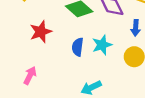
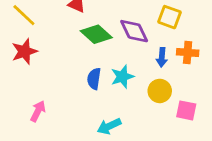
red star: (41, 32) -> (24, 51), moved

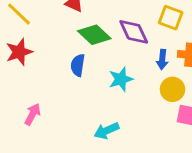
blue semicircle: (94, 79) -> (78, 65), moved
yellow circle: (160, 91) -> (172, 89), moved

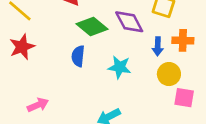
cyan star: (121, 79) -> (120, 67), turned 30
pink arrow: (33, 114) -> (38, 105), turned 42

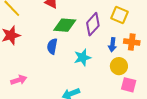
purple diamond: (129, 22) -> (93, 24), turned 65
green diamond: (92, 27) -> (65, 25), turned -40
cyan star: (120, 67) -> (82, 57), turned -30

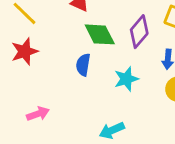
green diamond: (65, 25) -> (100, 34), turned 60

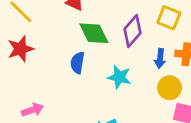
cyan star: (126, 79) -> (119, 77), turned 30

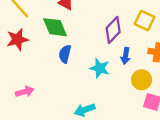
green diamond: (94, 33) -> (55, 27), moved
blue arrow: (160, 58) -> (126, 56), moved

